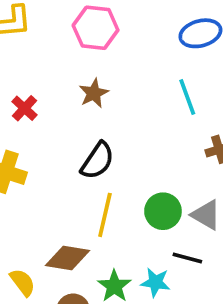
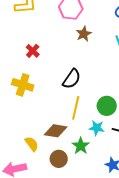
brown star: (94, 93) -> (84, 34), moved
cyan star: (155, 282) -> (97, 128), moved

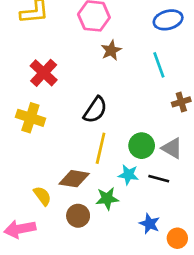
red cross: (33, 51) -> (44, 73), size x1.5
green star: (81, 146) -> (107, 199), turned 30

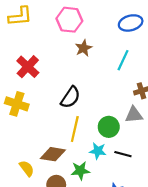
cyan line: (159, 65) -> (123, 60), turned 45
gray triangle: (172, 148) -> (134, 115), moved, turned -36

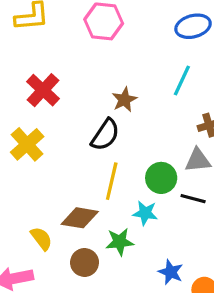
brown star: (84, 48) -> (124, 100), moved
yellow cross: (17, 104) -> (27, 144), turned 30
black line: (123, 154) -> (193, 199), moved

